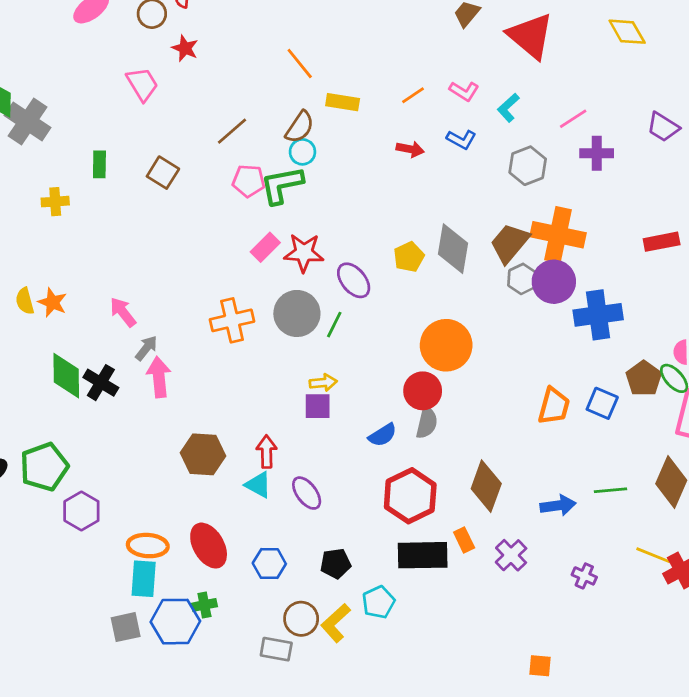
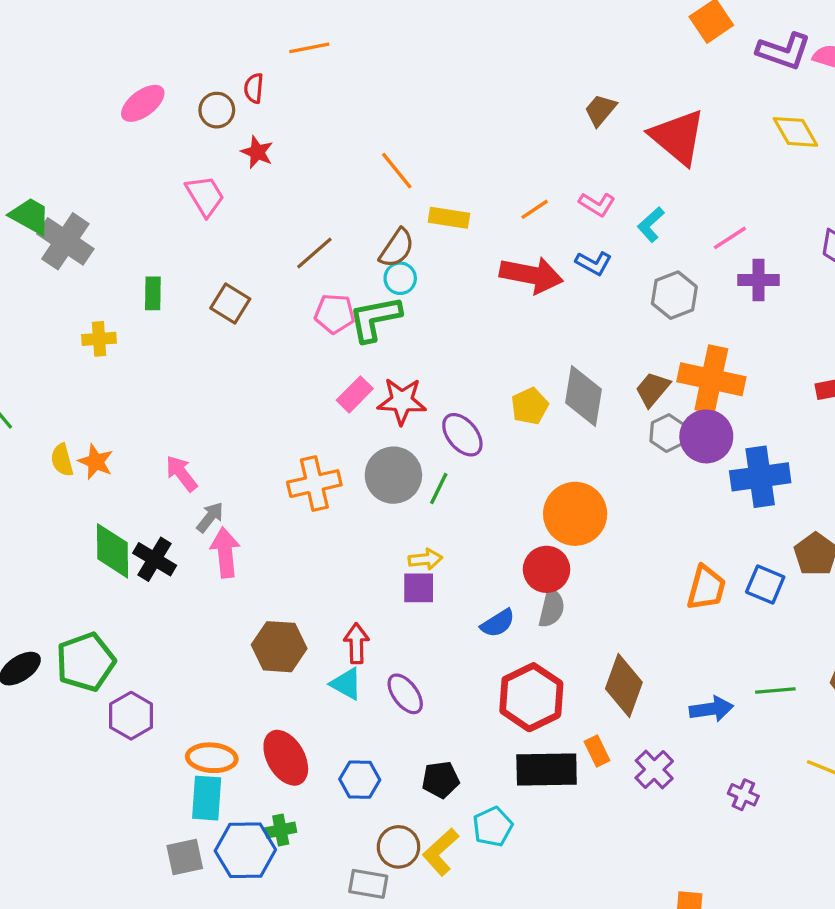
red arrow: (410, 149) -> (531, 275), size x1.8
brown trapezoid: (510, 243) -> (652, 389), size x0.7

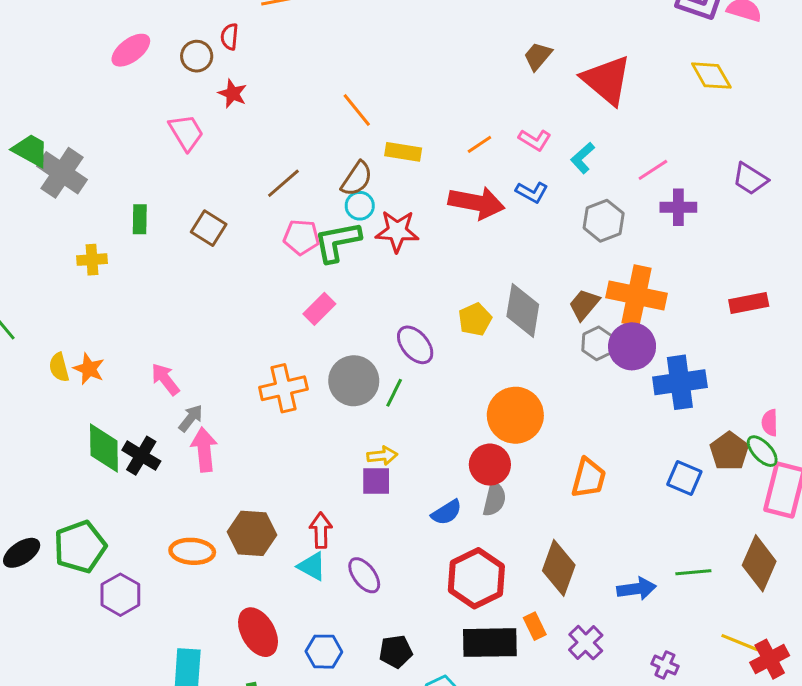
red star: (402, 401) -> (397, 231), moved
orange trapezoid: (706, 588) -> (589, 478), moved
orange ellipse: (212, 758) -> (192, 551), moved

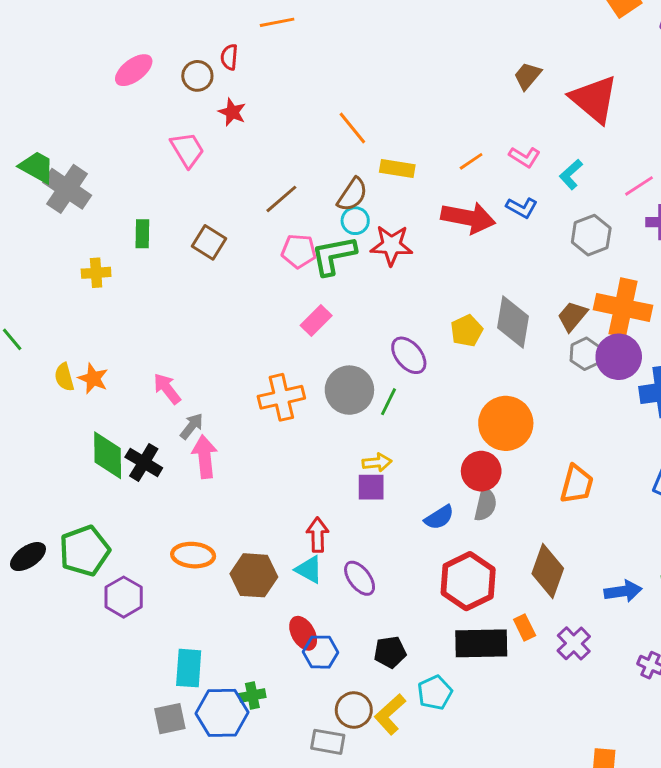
brown hexagon: (252, 533) -> (254, 575), moved
red ellipse: (258, 632) -> (303, 633), moved, size x0.7

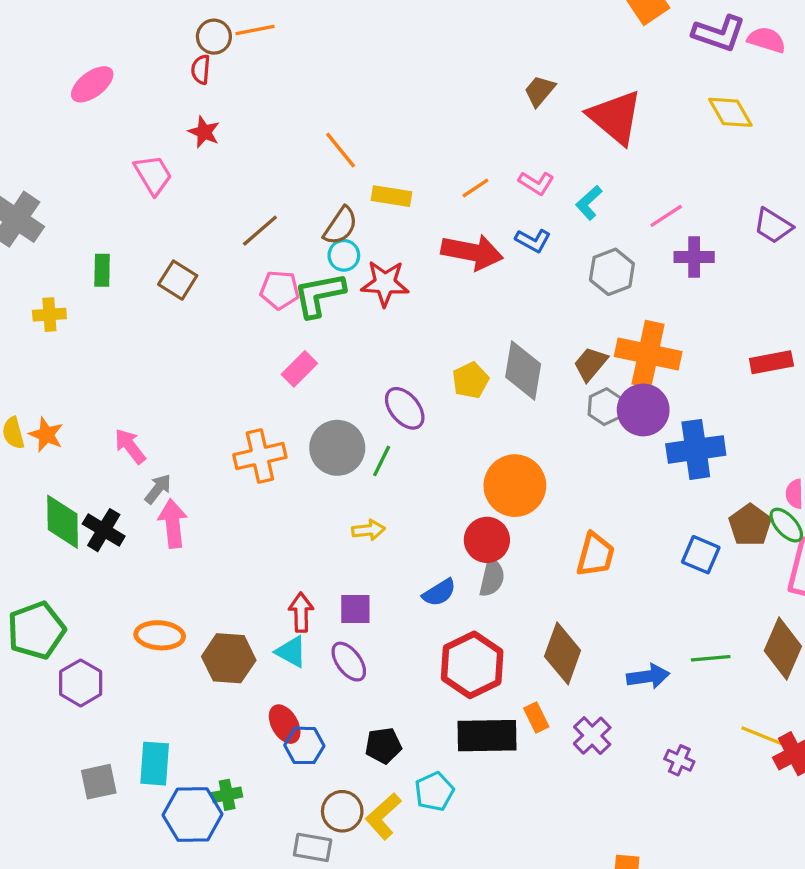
brown circle: (197, 76) -> (214, 37), moved
purple square: (371, 487) -> (355, 609), moved
gray square: (170, 719) -> (99, 782), moved

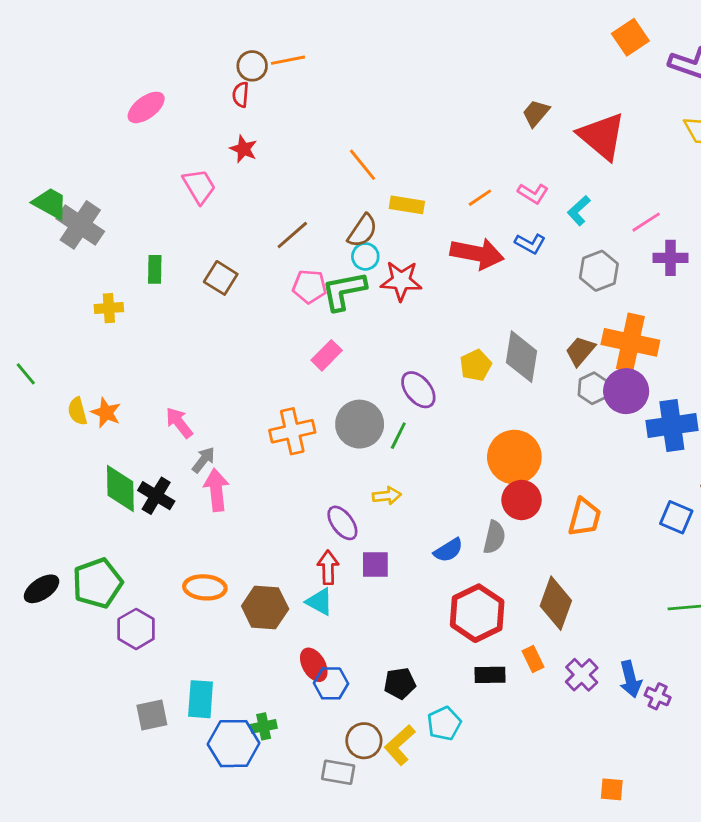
red circle: (487, 540) -> (522, 500), moved
purple ellipse: (349, 662) -> (342, 523), moved
blue arrow: (648, 676) -> (630, 679), moved, turned 84
black rectangle: (487, 736) -> (490, 675), size x0.6

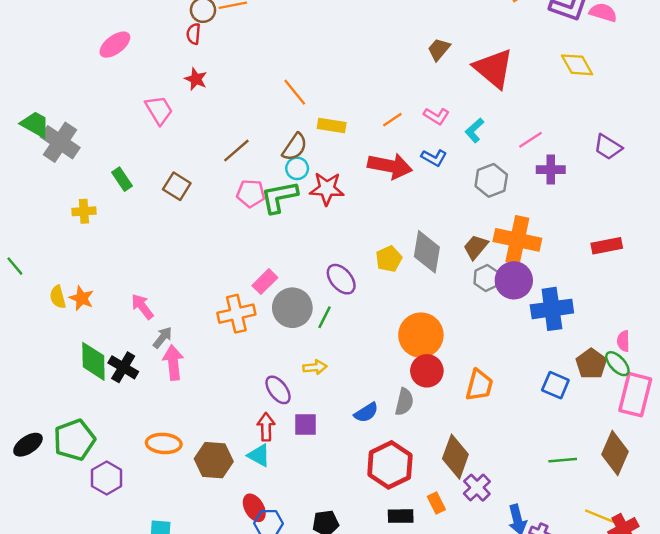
green rectangle: (155, 269) -> (122, 179), turned -35
pink rectangle: (327, 355) -> (265, 282), moved
purple cross: (582, 675) -> (477, 488), moved

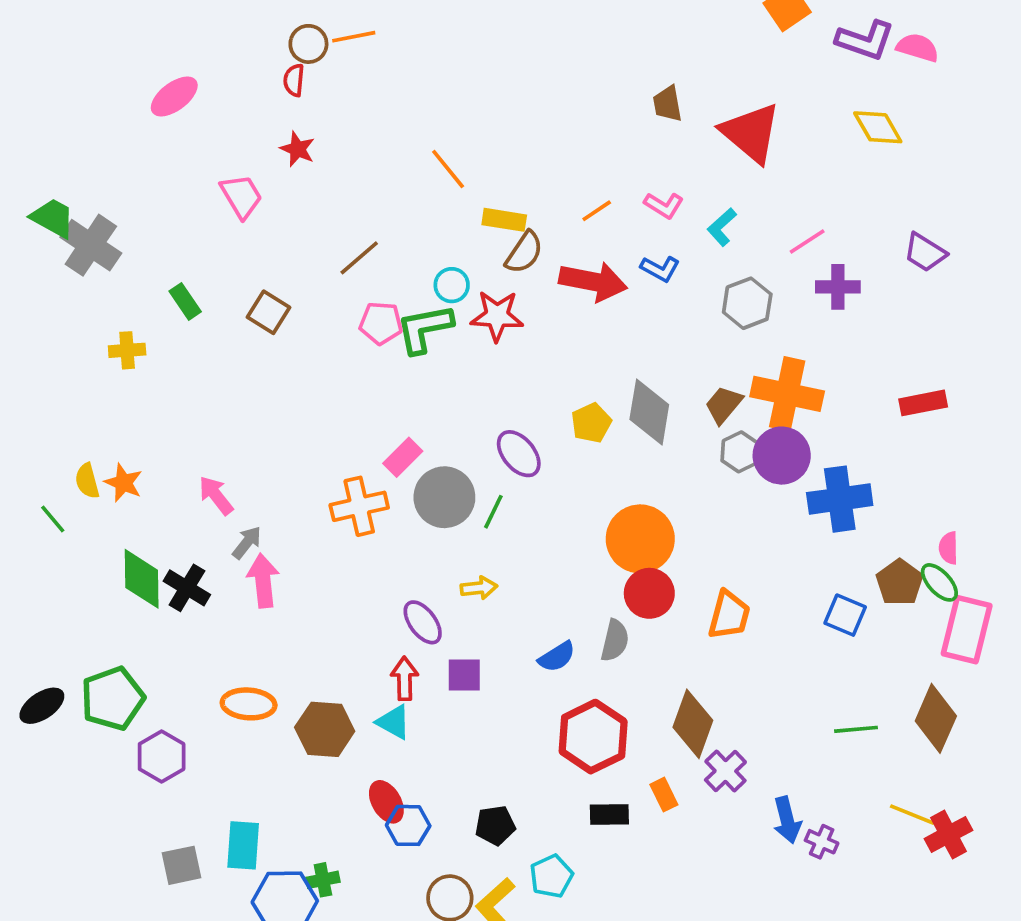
brown trapezoid: (439, 49) -> (667, 104), turned -50
brown semicircle: (295, 147) -> (524, 252), moved
green line: (15, 266) -> (53, 519), moved

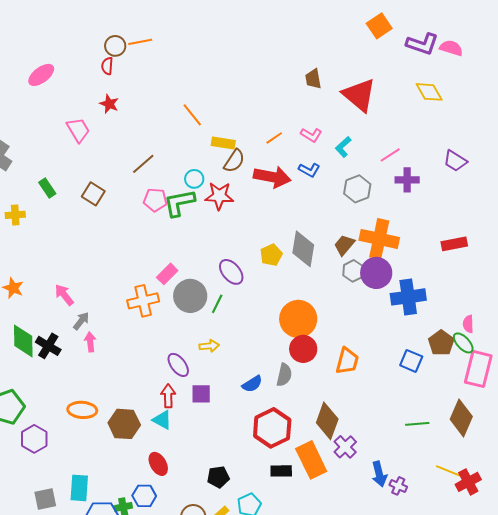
pink arrow: (263, 581) -> (90, 342), size x0.7
orange rectangle: (664, 795) -> (311, 460), size x2.0
blue hexagon: (408, 825) -> (144, 496), moved

